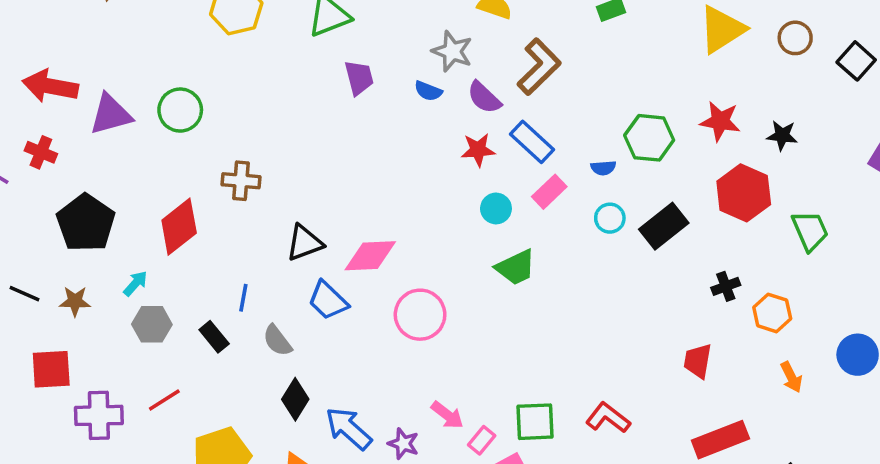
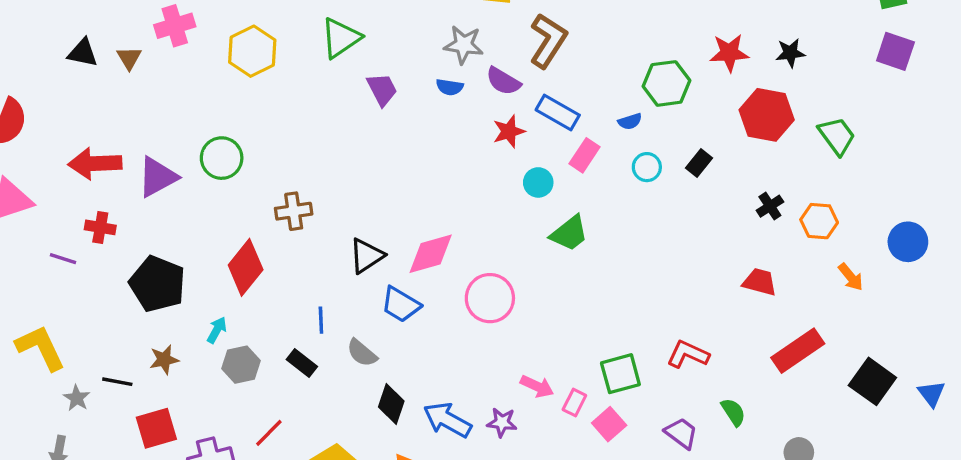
black rectangle: (664, 226) -> (699, 163), size x0.6
black line: (25, 294) -> (117, 382), moved
red trapezoid: (698, 361) -> (760, 282), turned 108

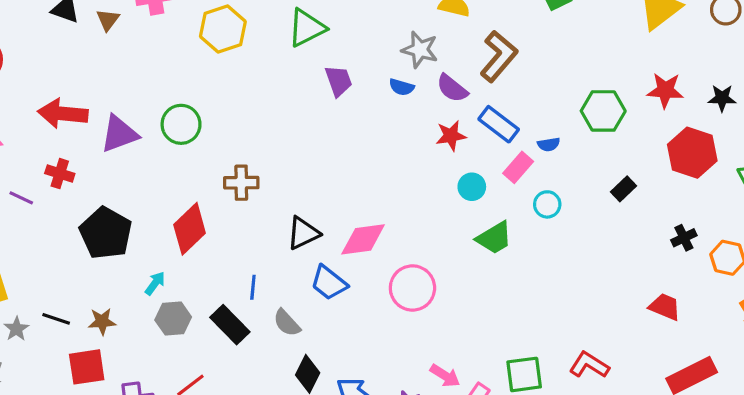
blue semicircle: (630, 121) -> (549, 144), moved
cyan circle: (647, 167) -> (547, 204), moved
brown star: (164, 360) -> (102, 321), moved
black rectangle: (302, 363) -> (230, 325), size x1.4

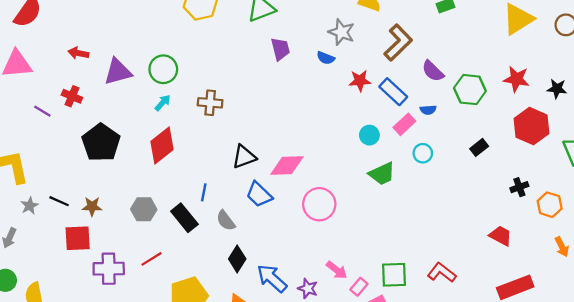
purple semicircle: (452, 88) -> (433, 71), moved
red arrow: (63, 114) -> (78, 53), size x0.6
red star: (451, 136) -> (360, 81), moved
brown cross: (241, 183) -> (210, 103), moved
cyan arrow: (155, 283) -> (163, 103), moved

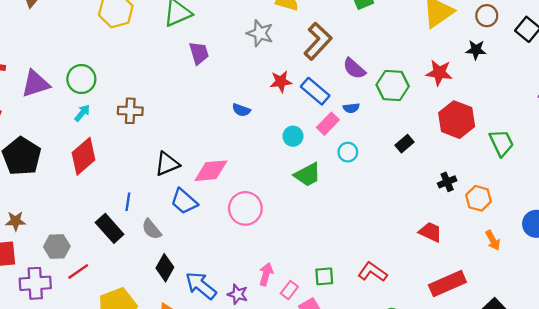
blue semicircle: (326, 58) -> (241, 110), moved
black star: (557, 89) -> (476, 50), moved
gray hexagon: (144, 209) -> (57, 246), moved
pink arrow: (337, 270) -> (266, 274), turned -110
green square: (394, 275) -> (324, 276), size x0.7

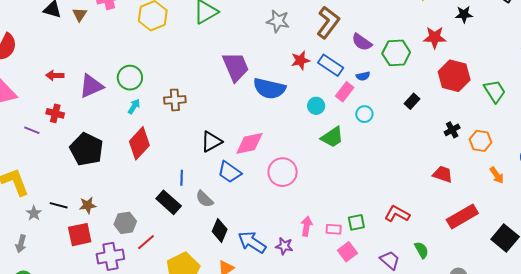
purple trapezoid: (199, 53) -> (236, 67), moved, size x1.5
blue semicircle: (241, 110) -> (269, 89), size x2.0
pink rectangle: (289, 290) -> (334, 229), moved, turned 63

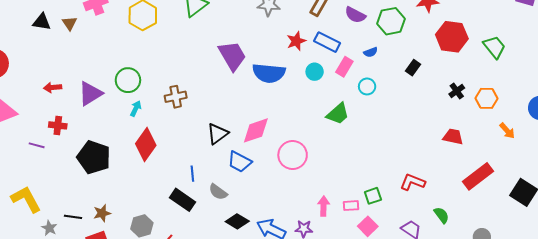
blue semicircle: (363, 76) -> (371, 52), moved
cyan circle: (316, 106) -> (315, 72), moved
black diamond: (220, 230) -> (237, 221), turned -75

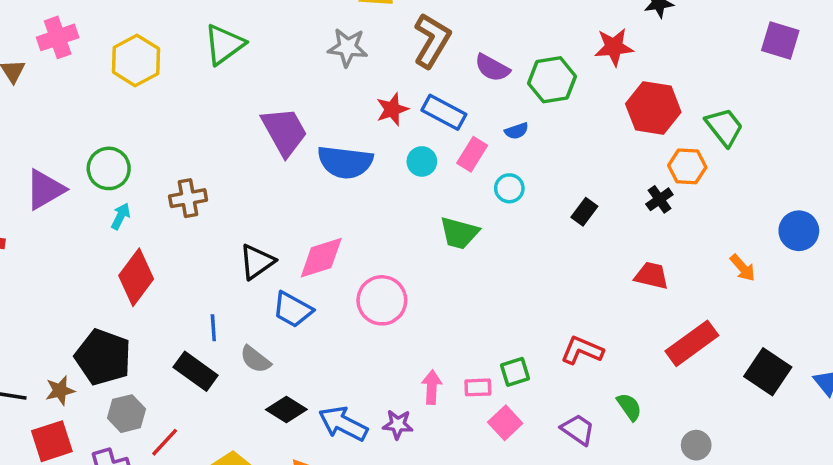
black rectangle: (413, 68) -> (584, 212), moved
orange hexagon: (487, 98) -> (687, 166), moved
green trapezoid: (338, 114) -> (459, 233), turned 55
black pentagon: (94, 157) -> (103, 357), moved

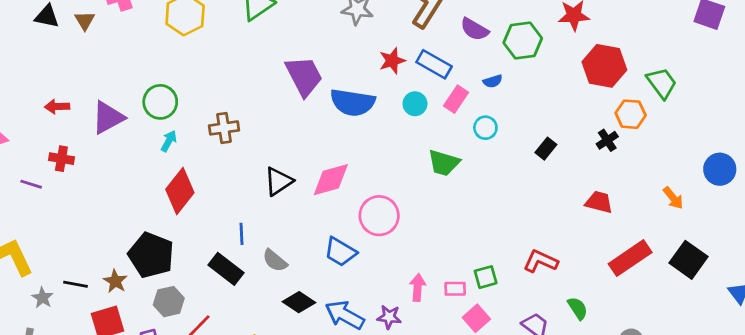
blue trapezoid: (293, 310) -> (340, 252), moved
black square: (768, 372) -> (688, 260), moved
brown star: (60, 391) -> (115, 281), turned -30

